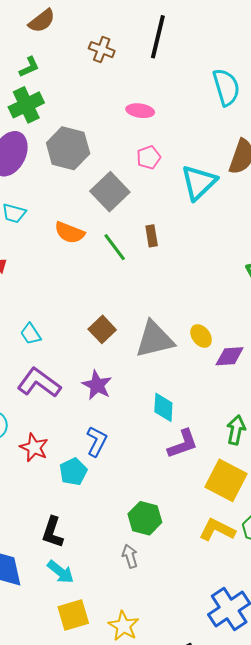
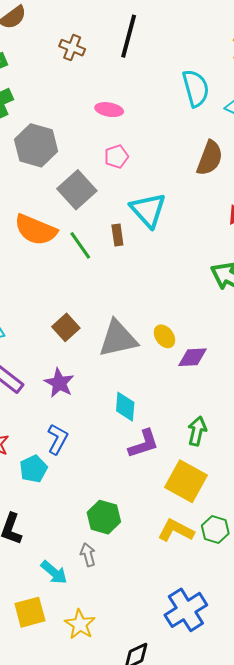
cyan triangle: (199, 182) -> (148, 210), moved, turned -30
orange semicircle: (70, 233) -> (36, 230), size x1.4
cyan arrow: (61, 572) -> (54, 572), moved

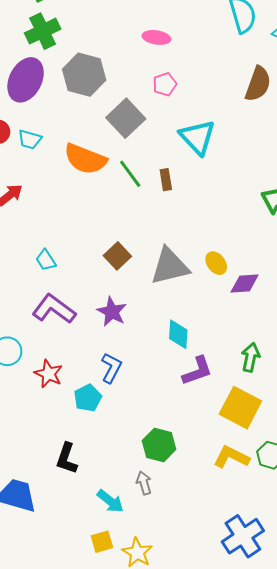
brown rectangle: (117, 235) -> (166, 180), moved
yellow square: (30, 612) -> (102, 542), moved, size x0.7

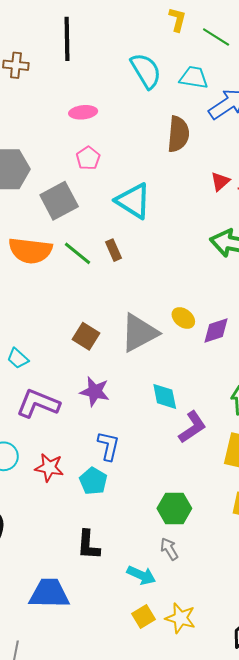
pink ellipse: (156, 37) -> (83, 112), moved
gray square: (126, 118) -> (59, 201), turned 30

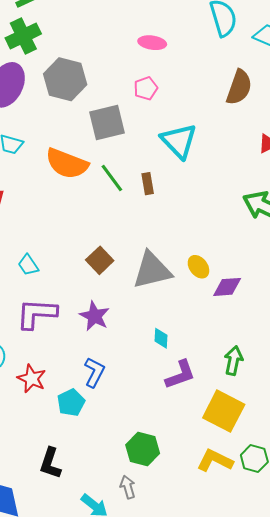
cyan diamond: (165, 396) -> (161, 338), size x0.7
purple L-shape: (38, 404) -> (37, 314), turned -33

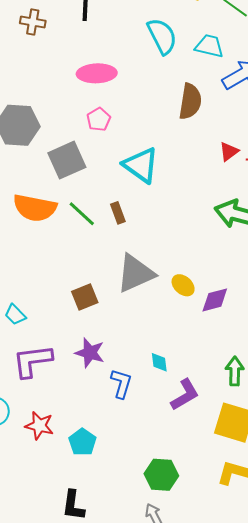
pink ellipse: (152, 43) -> (97, 73), size x1.4
brown square: (100, 260) -> (85, 297), turned 32
gray triangle: (152, 270) -> (136, 273), moved
blue L-shape: (94, 372) -> (121, 384), moved

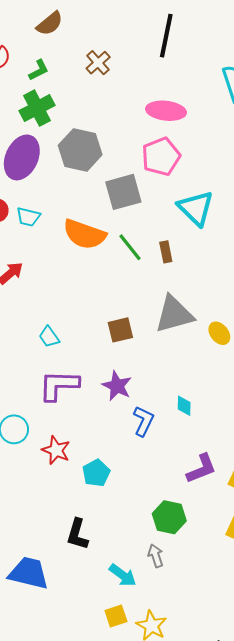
brown cross: (33, 22) -> (98, 63), moved, turned 30
pink pentagon: (99, 119) -> (161, 157), size x1.6
purple L-shape: (185, 395) -> (201, 469), moved

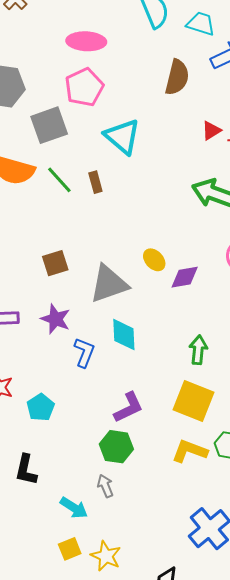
gray triangle: (174, 314) -> (109, 284), moved
cyan diamond: (184, 406) -> (124, 335), size x1.6
purple L-shape: (201, 469) -> (129, 407), moved

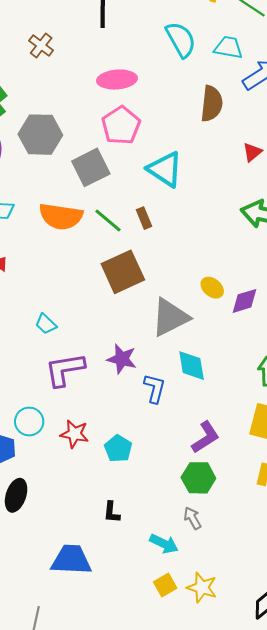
brown square: (55, 263) -> (123, 272), moved, size x1.6
black L-shape: (26, 470) -> (112, 512), size x0.7

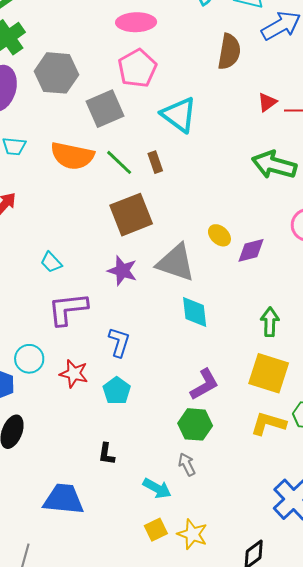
gray triangle: (170, 317) -> (176, 263), turned 42
purple star: (122, 359) -> (122, 271), moved
blue L-shape: (155, 388) -> (119, 342), moved

